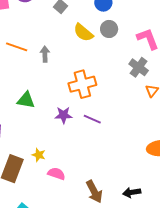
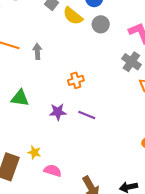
yellow semicircle: (83, 33) -> (73, 16), moved
orange cross: (82, 84) -> (76, 80), size x0.6

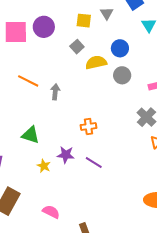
yellow semicircle: (73, 16) -> (96, 62), turned 120
yellow star: (34, 152) -> (44, 166), moved

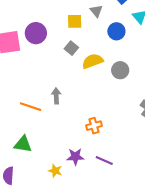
blue circle: (120, 48) -> (116, 31), moved
orange line: (28, 81) -> (31, 107), moved
green triangle: (31, 135) -> (23, 144), moved

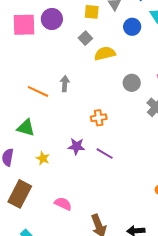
gray circle: (120, 70) -> (132, 83), moved
yellow star: (55, 171) -> (43, 158), moved

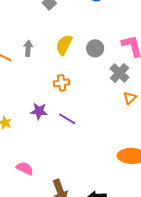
yellow semicircle: (105, 54) -> (64, 45), moved, turned -50

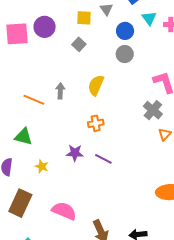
gray circle: (95, 48) -> (125, 54), moved
pink semicircle: (25, 168) -> (64, 211), size x1.4

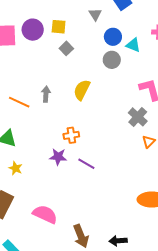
yellow square: (84, 18) -> (59, 27), moved
cyan triangle: (149, 18) -> (133, 45), moved, turned -35
orange cross: (96, 123) -> (71, 135), moved
yellow star: (42, 166) -> (15, 168), moved

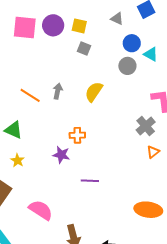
gray triangle: (95, 14) -> (117, 19), turned -40
gray square: (66, 48) -> (84, 49), turned -32
purple line: (86, 164) -> (90, 181), moved, turned -36

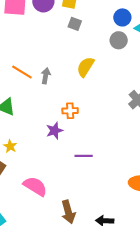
gray arrow: (58, 91) -> (46, 76), moved
purple star: (61, 155) -> (55, 131), turned -30
yellow star: (18, 160) -> (10, 146), moved

